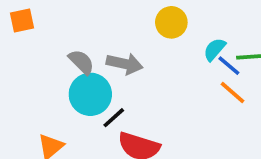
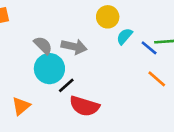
cyan semicircle: (215, 49) -> (124, 36), moved
orange line: (233, 93) -> (157, 79), moved

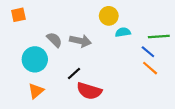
cyan semicircle: (124, 36) -> (123, 32), turned 40
blue line: (149, 48) -> (148, 52), moved
cyan circle: (49, 69) -> (35, 59), moved

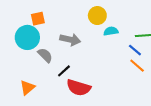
orange square: (18, 15) -> (38, 19), moved
gray semicircle: (54, 40) -> (45, 55), moved
cyan circle: (35, 59) -> (27, 37), moved

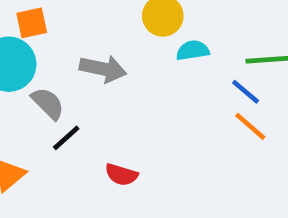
black line: (64, 71) -> (66, 138), moved
red semicircle: (79, 88) -> (121, 175), size x0.6

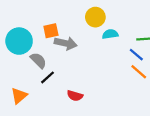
orange square: (32, 23) -> (51, 31), moved

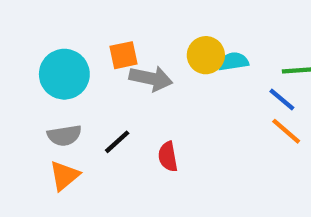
yellow circle: (95, 17) -> (206, 55), moved
gray semicircle: (38, 60) -> (64, 135), moved, turned 126
red semicircle: (75, 96) -> (168, 157), moved, turned 63

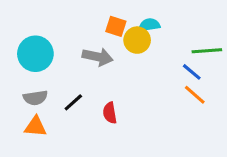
orange square: (123, 55) -> (116, 26), moved, turned 30
cyan semicircle: (233, 62) -> (149, 25), moved
orange triangle: (64, 176) -> (35, 127), turned 45

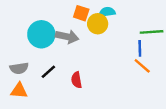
cyan circle: (35, 54) -> (41, 34), moved
blue line: (192, 72) -> (140, 48), turned 49

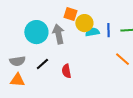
cyan semicircle: (107, 12) -> (92, 32), moved
gray arrow: (67, 37) -> (58, 34), turned -114
blue line: (140, 48) -> (108, 30), moved

